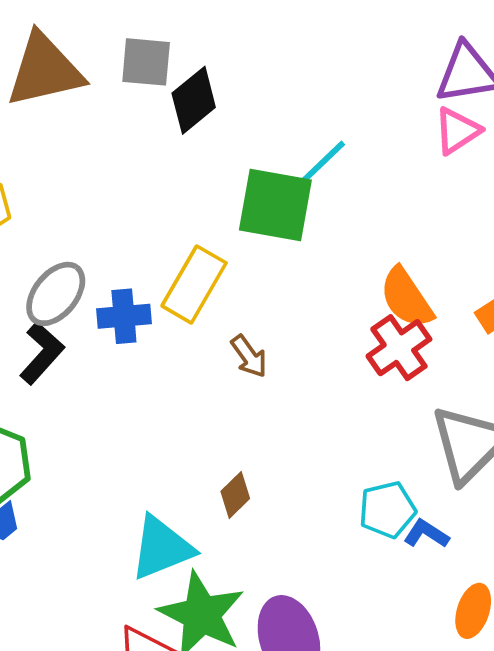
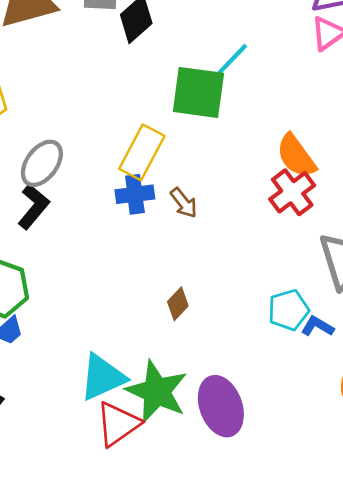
blue cross: (124, 316) -> (135, 194), moved
cyan triangle: (162, 548) -> (102, 377), moved

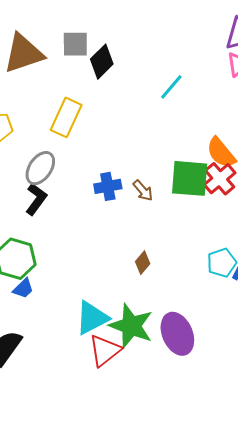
green square: (198, 92) -> (190, 178), moved
yellow rectangle: (142, 152) -> (66, 117), moved

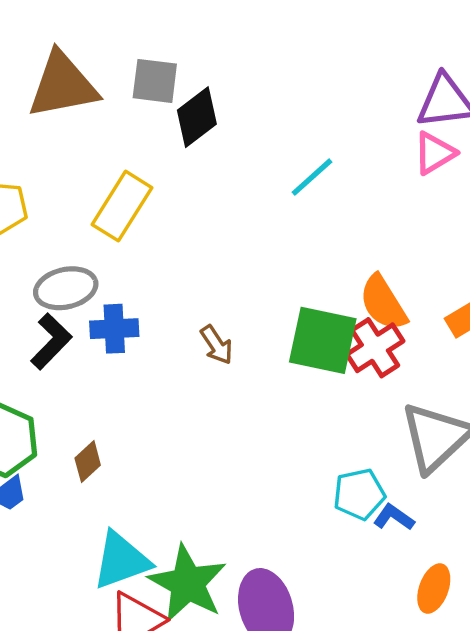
gray ellipse: (40, 168) -> (66, 288), turned 36
blue cross: (108, 186) -> (114, 329), moved
brown arrow: (143, 191) -> (217, 345), moved
brown diamond: (143, 263) -> (88, 462), moved

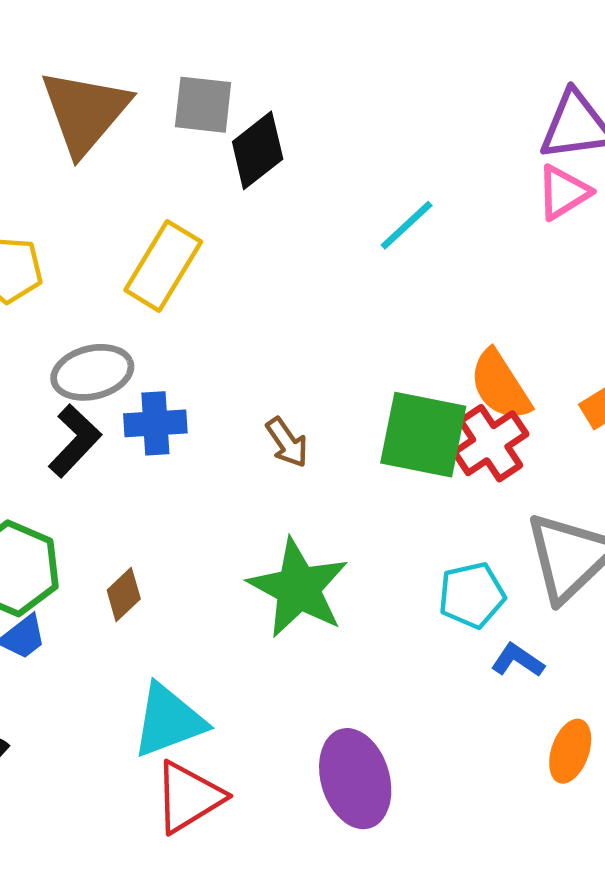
brown triangle: (63, 85) -> (85, 112), turned -38
cyan pentagon: (359, 494) -> (472, 595), moved
green star: (188, 583) -> (298, 588), moved

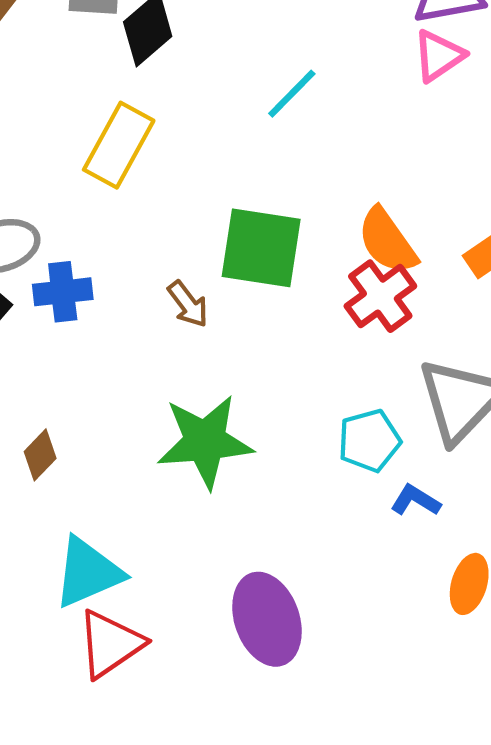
yellow rectangle: (163, 266) -> (119, 145), moved
green square: (423, 435) -> (261, 248), moved
green star: (298, 588) -> (205, 441), turned -30

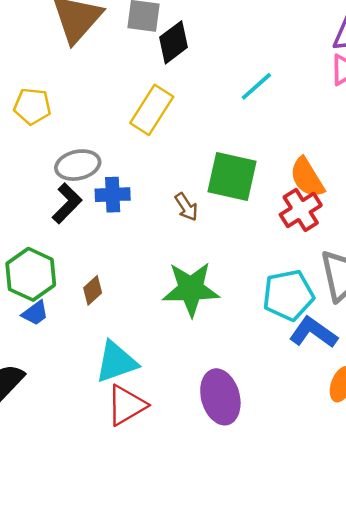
cyan pentagon: (369, 441) -> (288, 295), size x1.4
blue L-shape: (416, 500) -> (313, 332), size x1.6

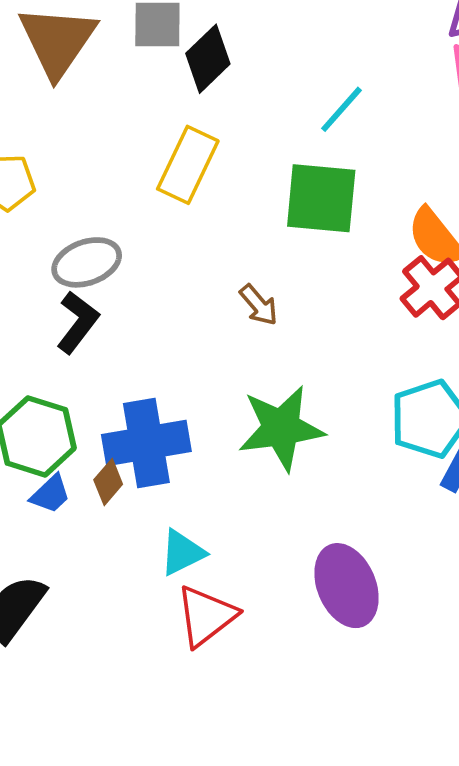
green square: (232, 177) -> (321, 198), moved
blue cross: (113, 195) -> (146, 443), moved, size x1.6
brown diamond: (93, 290) -> (108, 482), moved
cyan triangle: (116, 362) -> (182, 553), size x0.7

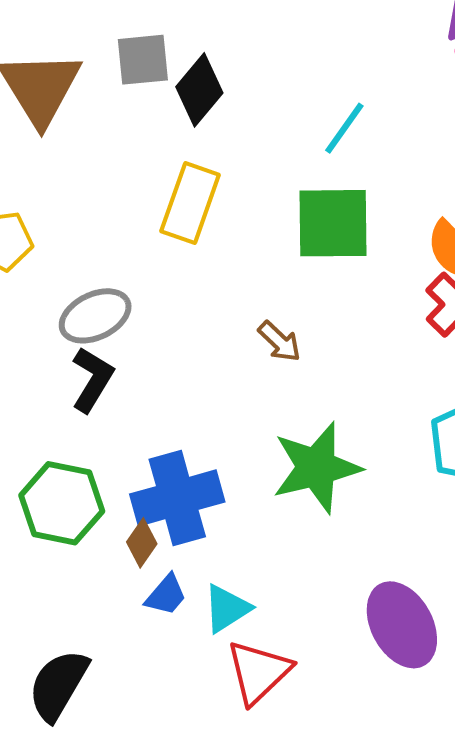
blue trapezoid: (51, 494) -> (166, 595), moved

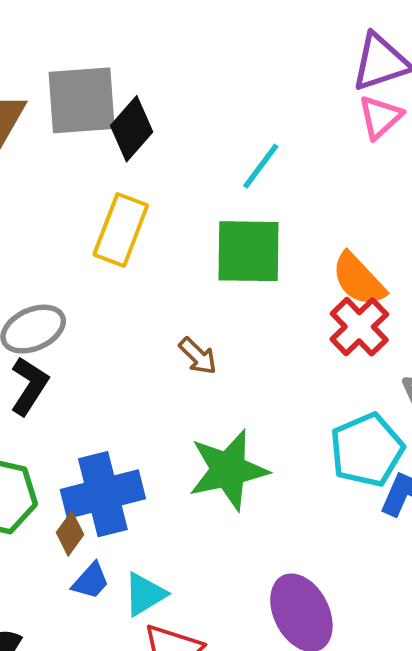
gray square: (143, 60) -> (82, 100), size x1.5

